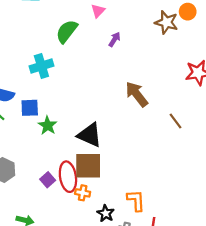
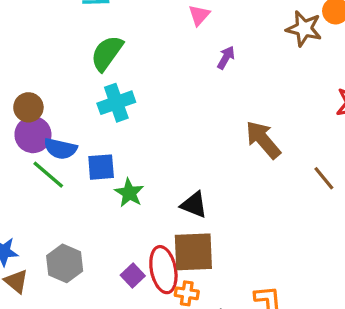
green semicircle: (67, 31) -> (107, 53), moved
black triangle: (90, 135) -> (194, 205), size x0.7

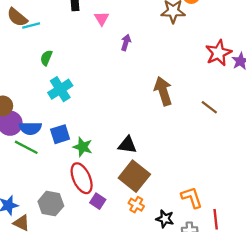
green semicircle: (107, 53) -> (46, 58), size x0.6
brown arrow: (263, 140) -> (163, 91), turned 36
brown square: (193, 252) -> (134, 176), turned -36
red ellipse: (163, 270) -> (82, 178), moved
orange cross: (187, 293) -> (136, 205), turned 35

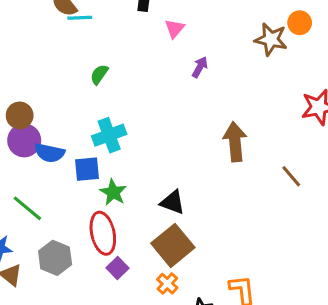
green semicircle: (46, 58) -> (99, 74), moved
cyan cross: (60, 89) -> (109, 135), moved
green line: (26, 147) -> (27, 208), moved

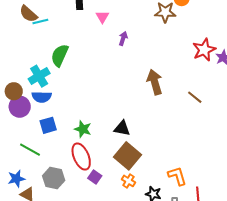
green semicircle: (99, 74) -> (60, 55), size x1.6
cyan cross: (109, 135) -> (39, 76), moved
blue semicircle: (50, 153) -> (42, 97), moved
blue square: (87, 169) -> (48, 125), moved

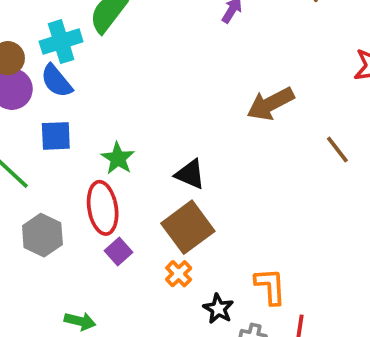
brown arrow: (155, 82) -> (270, 104), turned -115
blue semicircle: (42, 97) -> (56, 81), turned 36

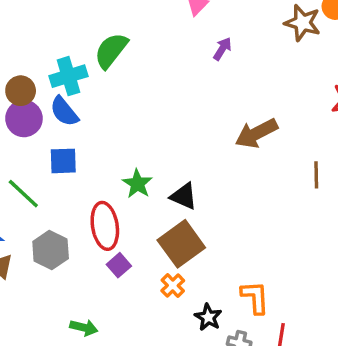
brown line: (337, 150) -> (316, 175), turned 36
green star: (118, 158) -> (137, 184), moved

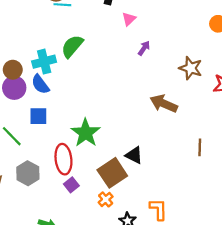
brown star: (302, 23) -> (191, 68), moved
brown arrow: (256, 133) -> (164, 104), turned 48
brown line: (316, 175) -> (200, 147), moved
green star: (137, 184) -> (86, 133), size x1.5
black triangle: (184, 196) -> (134, 155), moved

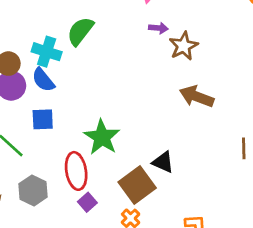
purple arrow: (144, 48) -> (158, 28), moved, turned 64
cyan cross: (44, 62) -> (47, 52), turned 35
brown star: (191, 68) -> (183, 46), moved, turned 30

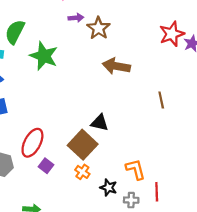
green star: (102, 137) -> (44, 56), moved
red ellipse: (76, 171) -> (32, 143), turned 48

